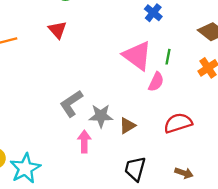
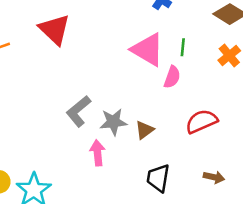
red triangle: (57, 30) -> (55, 29), size x1.5

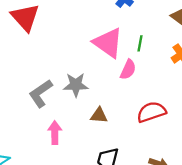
gray star: (113, 122) -> (76, 85), moved
brown triangle: (144, 130) -> (99, 115), turned 36

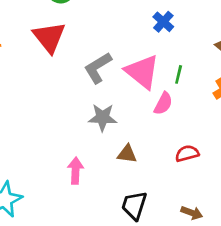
gray L-shape: (41, 93) -> (98, 68), moved
red semicircle: (151, 112) -> (187, 153), size x0.7

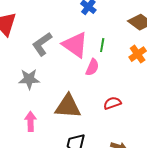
gray star: (103, 117) -> (29, 79), moved
brown triangle: (127, 154) -> (68, 106), size x1.8

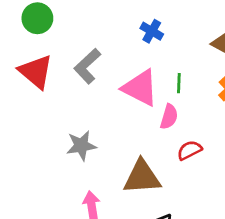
gray L-shape: (42, 44) -> (87, 66), moved
red semicircle: (112, 103) -> (189, 150), moved

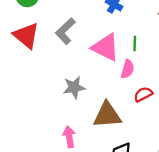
gray star: (81, 146) -> (74, 87), moved

